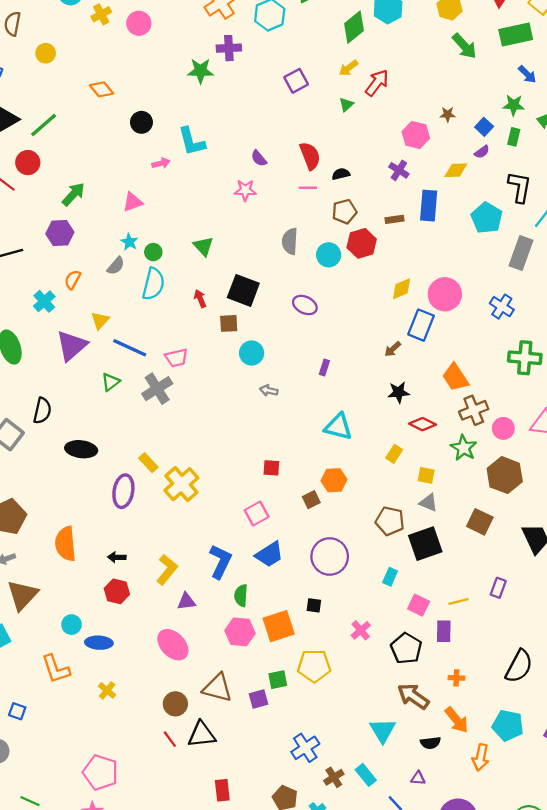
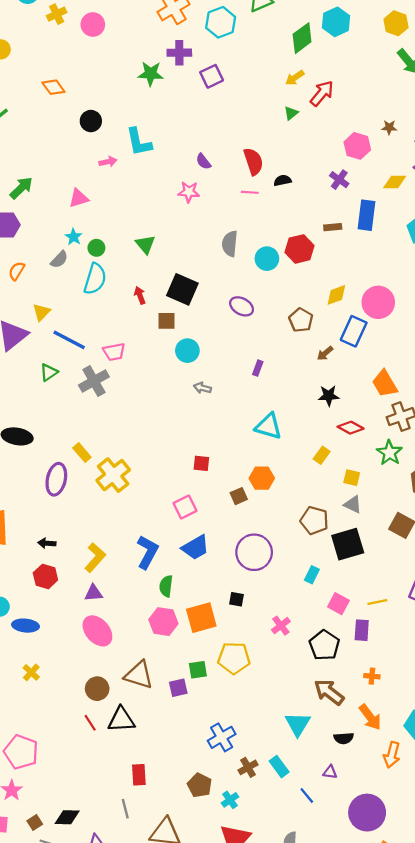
purple square: (296, 81) -> (212, 76), moved
brown pentagon: (344, 212) -> (301, 320), moved, turned -30
purple triangle: (186, 601) -> (94, 593), moved

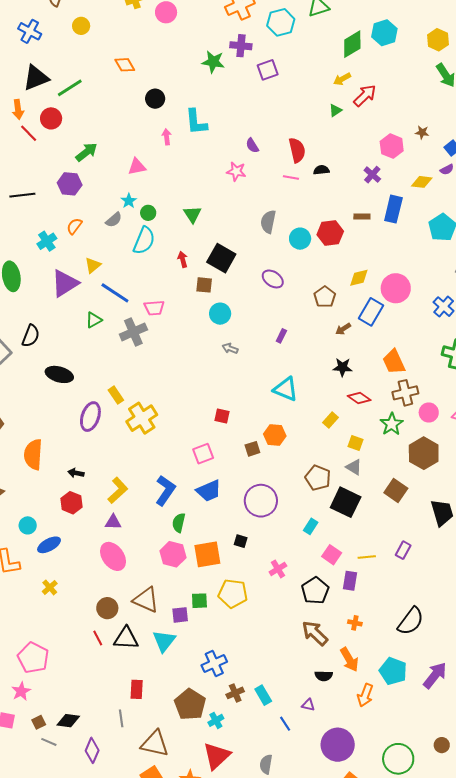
pink arrow: (108, 162) -> (167, 137), turned -91
black square: (348, 544) -> (346, 502), turned 36
blue ellipse: (26, 626) -> (49, 545), turned -40
cyan triangle: (298, 724) -> (164, 641), moved
brown pentagon: (200, 785) -> (190, 704), size x1.4

